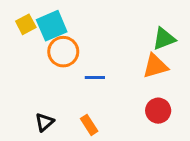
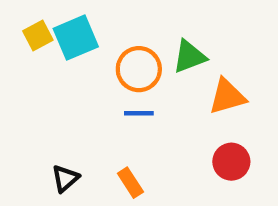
green triangle: (164, 39) -> (189, 56), moved
orange circle: (63, 52) -> (139, 69), moved

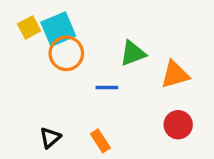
green triangle: (189, 56) -> (133, 53), moved
orange circle: (139, 69) -> (66, 53), moved

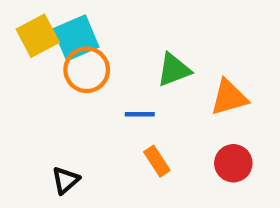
yellow square: (29, 27) -> (38, 36), size x1.4
orange rectangle: (100, 141) -> (157, 161), moved

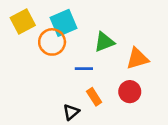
cyan square: (76, 38) -> (63, 23), moved
red circle: (233, 163) -> (130, 92), moved
black triangle: (65, 180) -> (71, 112), moved

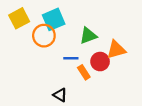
red circle: (130, 92) -> (100, 62), moved
orange rectangle: (94, 97) -> (84, 72), moved
black triangle: (71, 112) -> (60, 95), turned -48

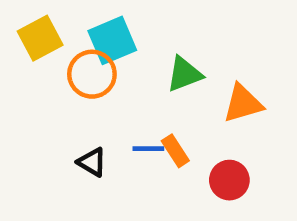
blue line: (71, 58) -> (148, 149), moved
red circle: (100, 62) -> (229, 180), moved
black triangle: (60, 95) -> (92, 162), moved

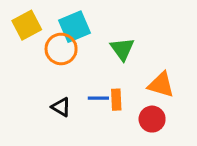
green triangle: (184, 74) -> (122, 49), turned -45
orange triangle: (243, 103) -> (161, 85), moved, turned 32
orange rectangle: (175, 151) -> (116, 100), turned 30

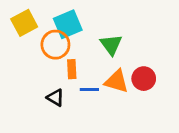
orange triangle: (161, 85) -> (117, 81), moved
orange rectangle: (116, 100) -> (72, 69), moved
red circle: (152, 119) -> (144, 79), moved

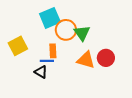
yellow square: (24, 23) -> (18, 46), moved
orange circle: (55, 45) -> (66, 30), moved
blue line: (89, 89) -> (47, 61), moved

